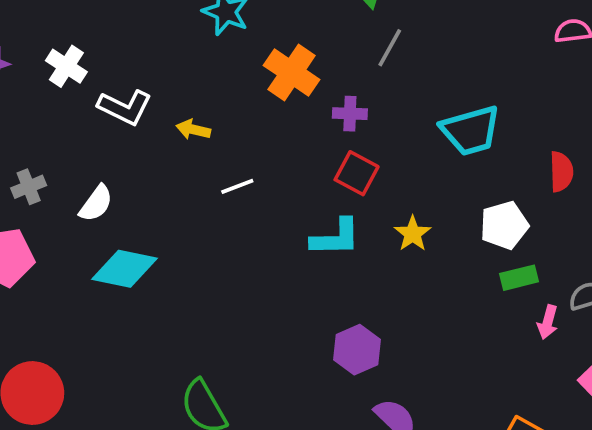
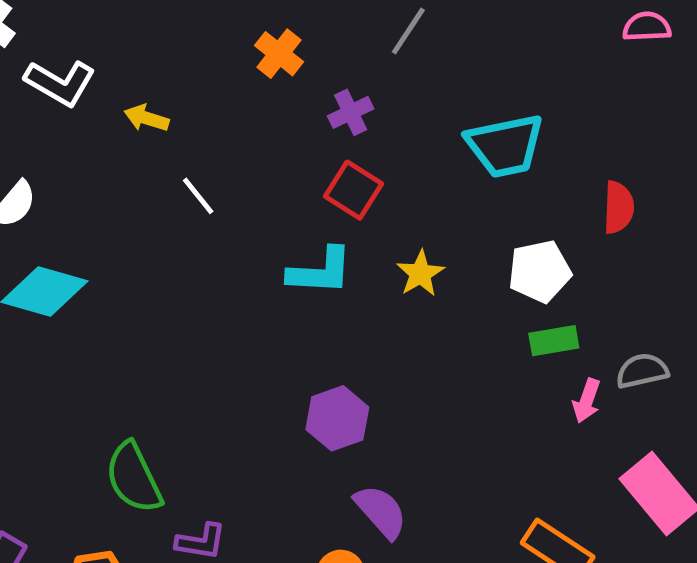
orange cross: (292, 73) -> (279, 54), size x0.7
purple cross: (350, 114) -> (351, 112), turned -32
white line: (237, 186) -> (198, 196), turned 68

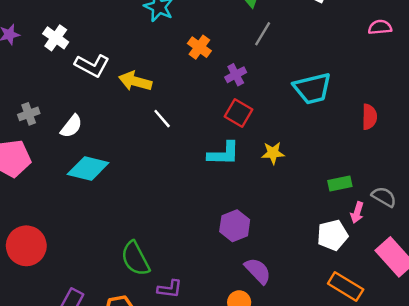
yellow arrow: (146, 118) -> (135, 81), size x1.5
white pentagon: (540, 271) -> (332, 235), moved
yellow star: (420, 274) -> (273, 153), turned 30
gray semicircle: (642, 371) -> (384, 197), turned 45

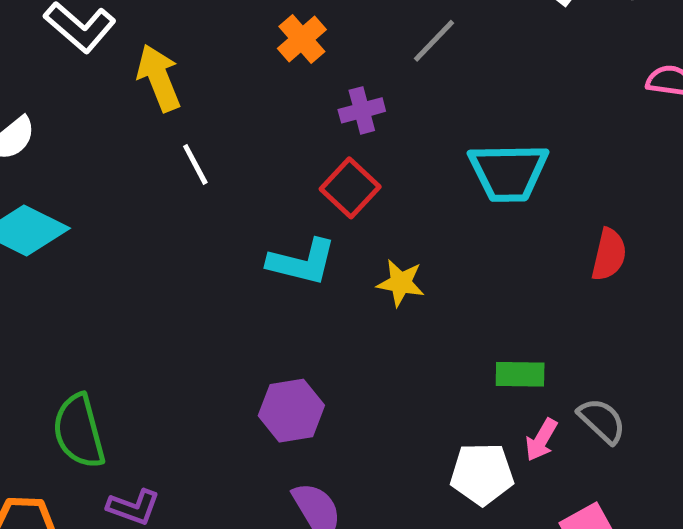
yellow arrow: (135, 81) -> (159, 78), turned 40

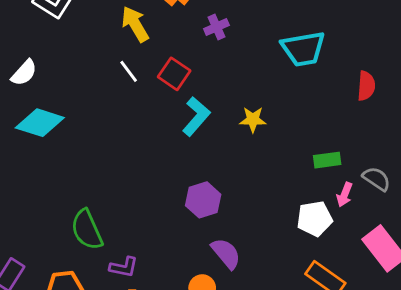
yellow arrow: (159, 78) -> (135, 24), moved
red square: (350, 188) -> (174, 74), moved
cyan L-shape: (302, 262) -> (196, 116), turned -54

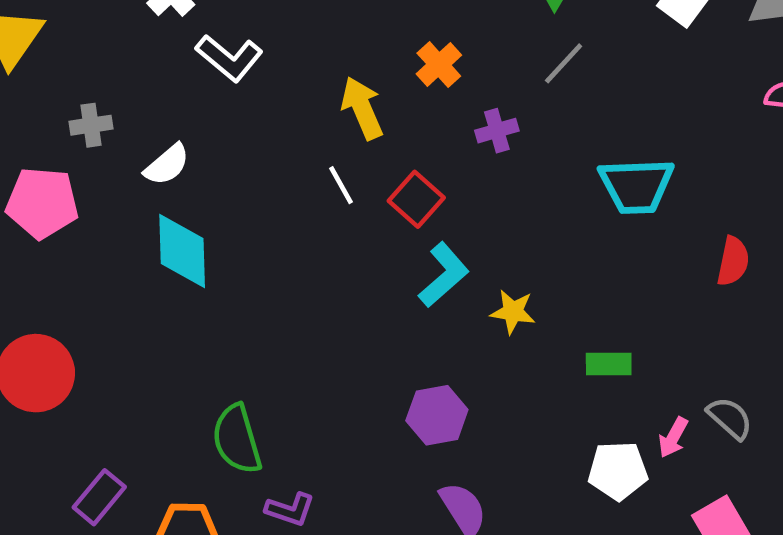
yellow star: (253, 120) -> (513, 312), moved
cyan diamond: (40, 123) -> (182, 251), turned 63
green rectangle: (327, 160) -> (609, 364), moved

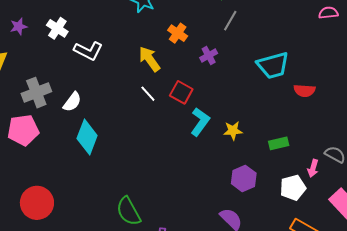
gray cross: (91, 125) -> (36, 93), size x1.6
cyan diamond: (182, 251) -> (87, 137), turned 36
red semicircle: (733, 261) -> (304, 91), moved, turned 95
purple hexagon: (437, 415) -> (244, 178), moved

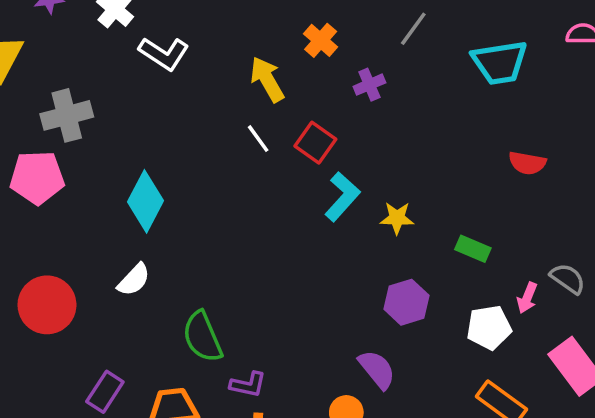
cyan trapezoid: (273, 65) -> (500, 62), moved
white semicircle: (72, 102) -> (134, 280), moved
green rectangle: (279, 143) -> (473, 249), turned 30

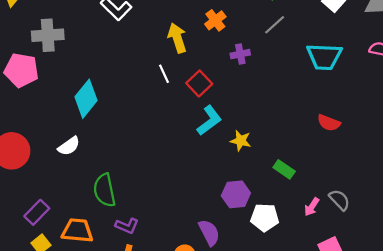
white pentagon: (489, 327) -> (265, 218), moved

